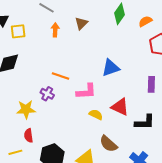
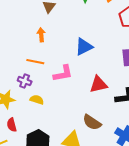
orange arrow: (55, 30) -> (41, 35), moved
red triangle: (120, 107) -> (98, 84), turned -30
yellow semicircle: (96, 115) -> (37, 100), moved

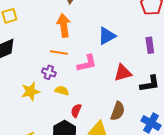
orange arrow: (41, 35) -> (64, 25), size x1.6
brown semicircle: (92, 122) -> (118, 111), turned -102
red semicircle: (12, 125) -> (76, 111), moved, turned 40

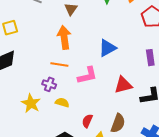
yellow star: (31, 91) -> (31, 103), turned -30
red semicircle: (76, 111) -> (87, 121), moved

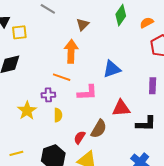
purple cross: (49, 84) -> (48, 95), turned -32
yellow semicircle: (62, 103) -> (58, 115), turned 64
brown semicircle: (118, 123) -> (99, 129), moved

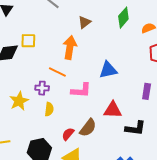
yellow square: (19, 32) -> (28, 41), moved

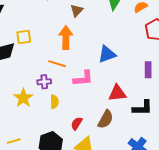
brown semicircle: (88, 128) -> (106, 119), moved

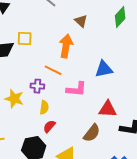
brown triangle: (77, 10) -> (81, 21), turned -40
yellow star: (23, 98) -> (14, 99), turned -30
red semicircle: (77, 123) -> (49, 126), moved

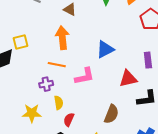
yellow star: (14, 99) -> (32, 113), moved
red triangle: (108, 109) -> (128, 79), moved

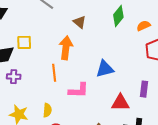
orange line: (57, 65) -> (54, 73), turned 60
purple cross: (46, 84) -> (14, 77), moved

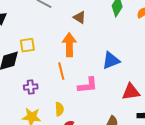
purple cross: (14, 77) -> (31, 87), moved

